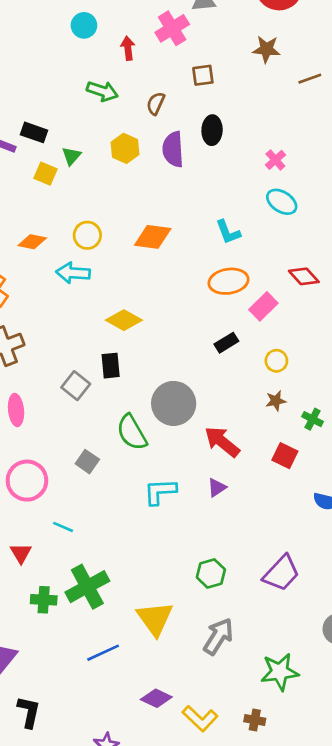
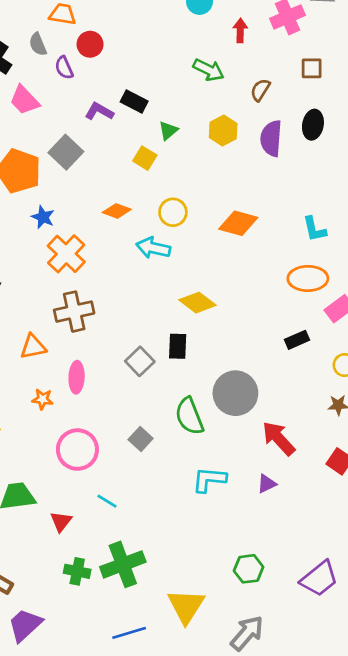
yellow square: (45, 174) -> (145, 158), moved

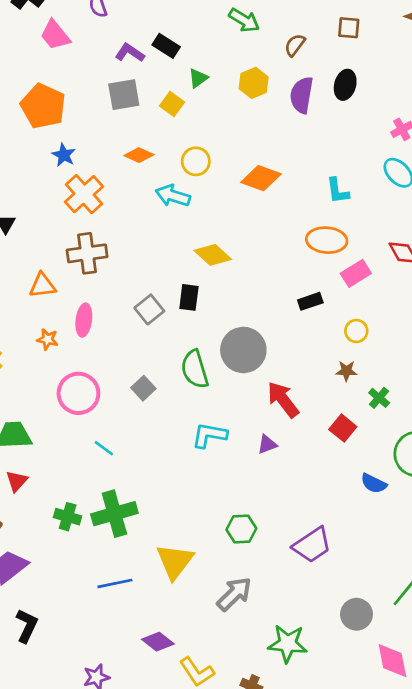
gray square: (66, 152) -> (124, 95), moved, turned 32
red triangle: (61, 521) -> (17, 481), moved

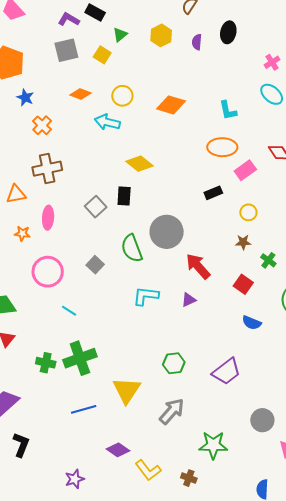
purple semicircle: (302, 95) -> (197, 42), size x0.6
orange cross: (84, 194) -> (42, 125), size x0.7
blue semicircle: (374, 483) -> (252, 323), moved

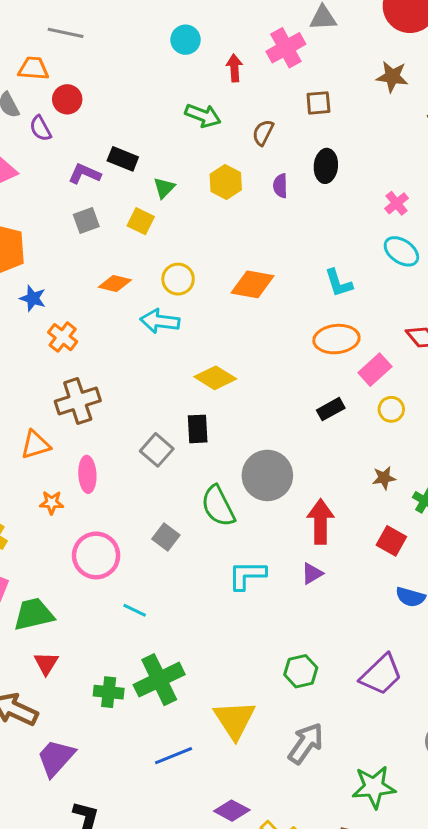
gray square: (66, 50) -> (86, 220), size x0.7
yellow circle: (248, 212) -> (391, 409), moved
red arrow: (198, 266) -> (321, 522), turned 48

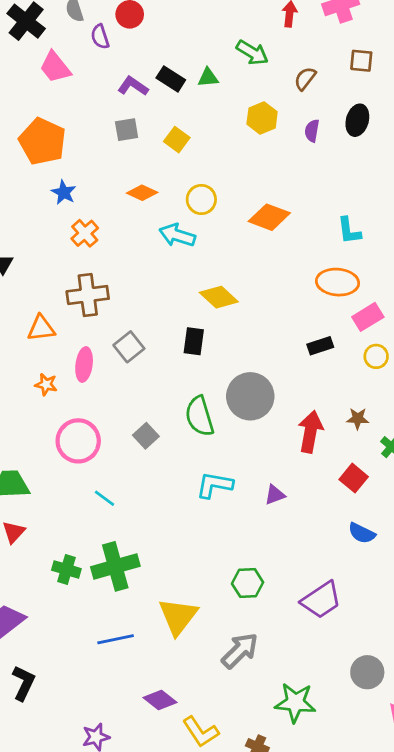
green triangle: (164, 188) -> (208, 78), moved, turned 30
gray square: (157, 450) -> (129, 347), moved
red arrow: (321, 522) -> (310, 432), moved

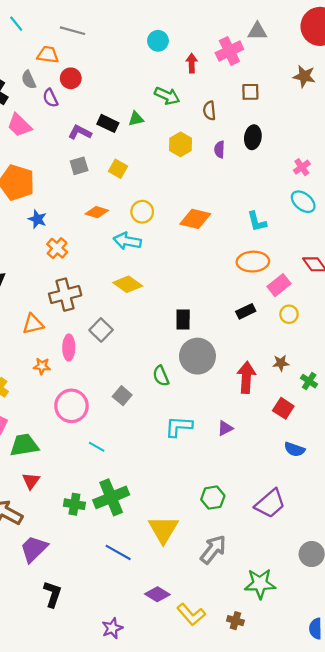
brown semicircle: (305, 79) -> (209, 111), turned -36
yellow diamond: (219, 297) -> (128, 284), moved
black rectangle: (194, 341) -> (183, 319), moved
green semicircle: (199, 416) -> (161, 376), size x0.7
blue line: (116, 639) -> (118, 552), turned 48

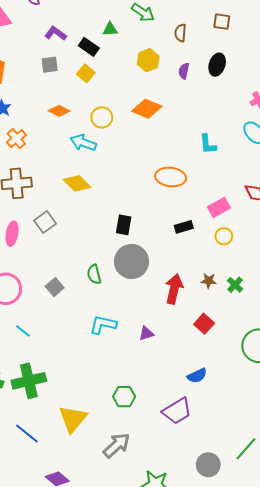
black rectangle: (108, 123) -> (89, 47), moved
orange diamond: (195, 219) -> (147, 109), moved
orange ellipse: (253, 262) -> (171, 177), moved
green cross: (309, 381) -> (235, 285), moved
blue semicircle: (295, 449) -> (197, 376), moved, turned -54

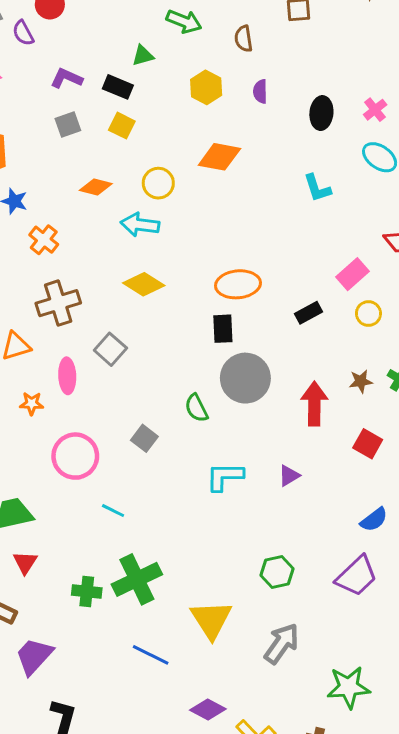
black ellipse: (217, 65) -> (321, 113), moved
orange ellipse: (171, 177) -> (238, 284), moved

